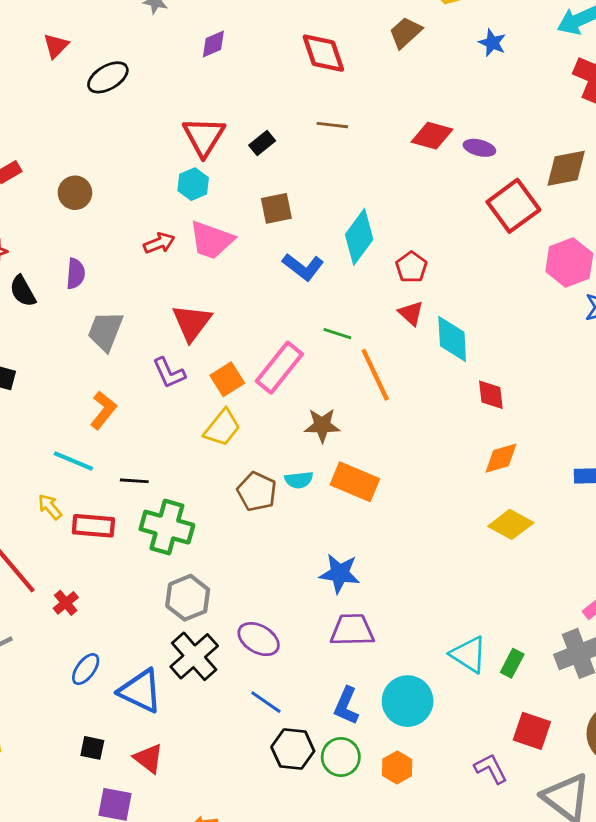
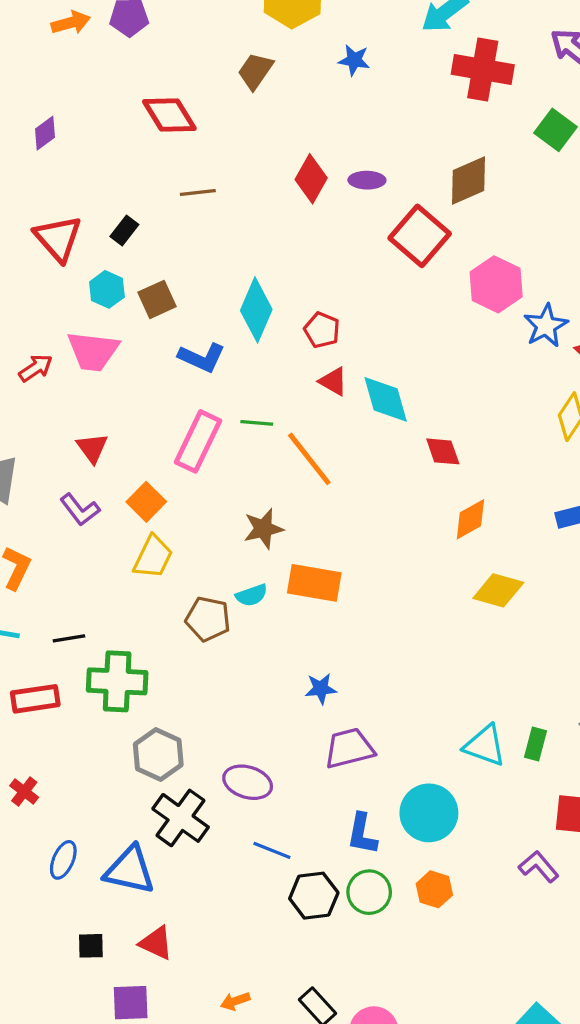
red diamond: (432, 136) -> (311, 179), turned -63
cyan hexagon: (193, 184) -> (107, 289), moved
red triangle: (192, 323) -> (92, 448), size x0.7
pink rectangle: (279, 368) -> (198, 441), moved
blue star: (340, 573) -> (321, 689), size x0.7

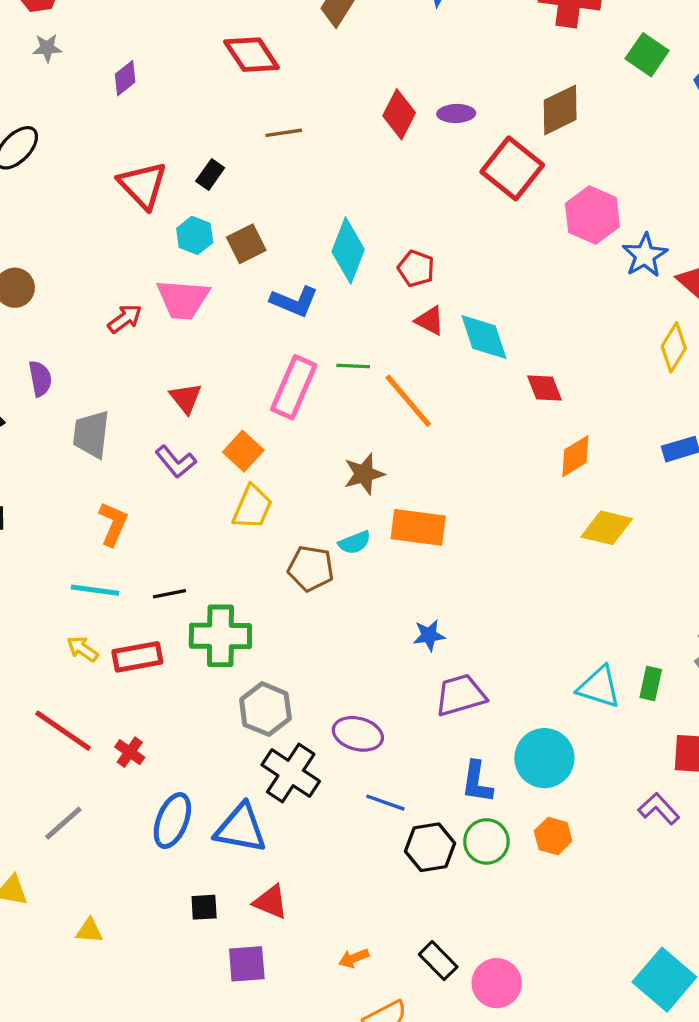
blue ellipse: (63, 860) -> (172, 821), size x1.4

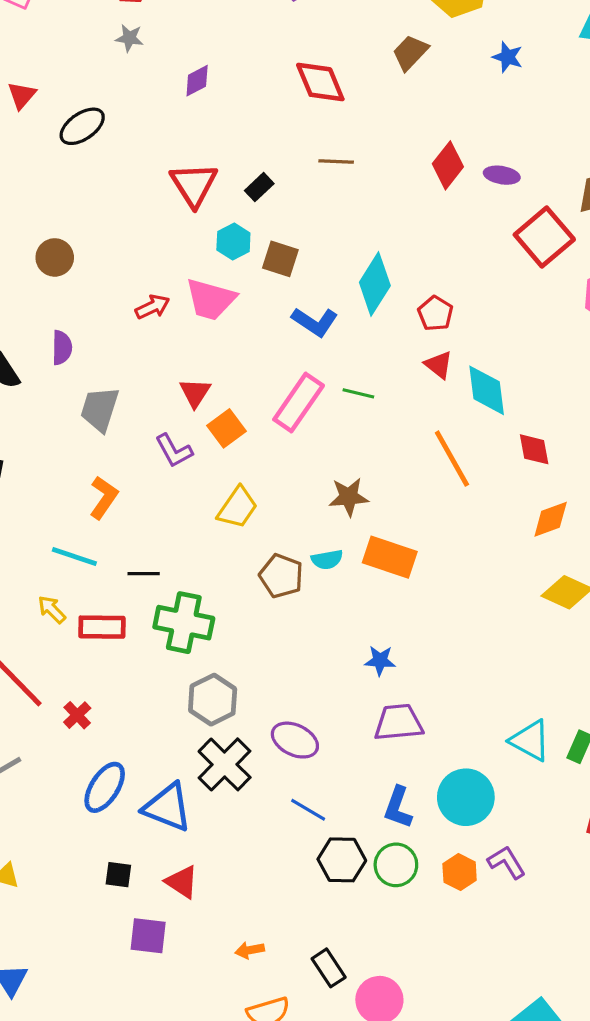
brown square: (246, 244) -> (280, 259), turned 33
orange line: (408, 401) -> (452, 459), moved
orange square: (243, 451) -> (226, 428), moved
purple L-shape: (659, 809) -> (507, 862), moved

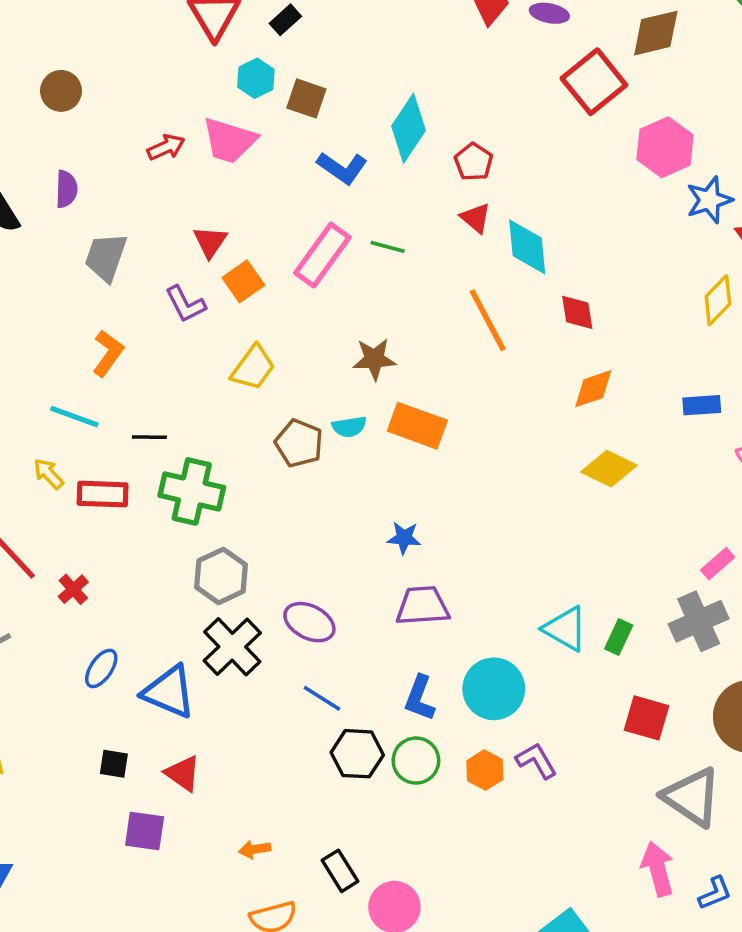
blue ellipse: (105, 787) -> (101, 668), size x0.7

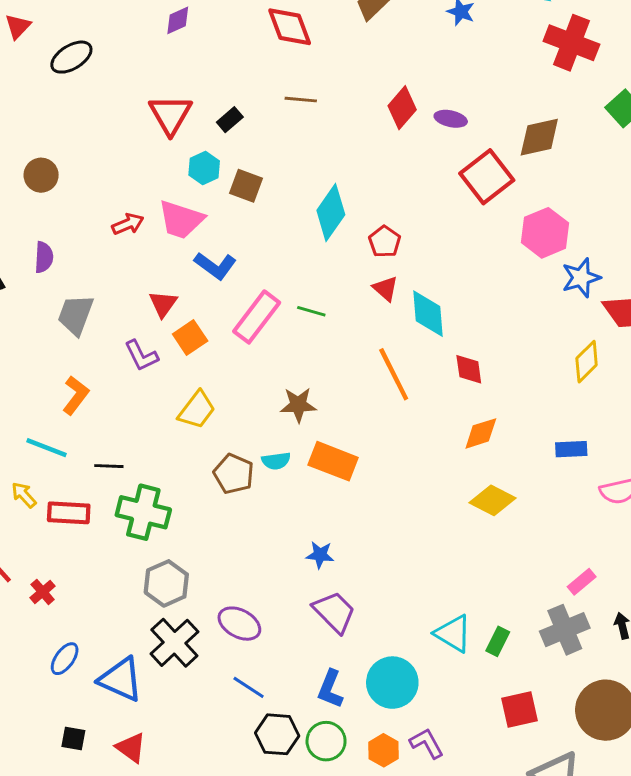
blue L-shape: (342, 168) -> (215, 266), moved
purple trapezoid: (423, 606) -> (334, 612), turned 48
red square: (646, 718) -> (520, 710), turned -30

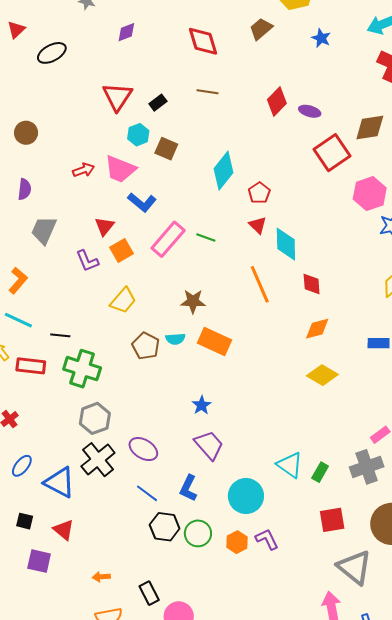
orange L-shape: (76, 395) -> (18, 281), moved
blue star: (320, 555) -> (202, 405), turned 30
blue L-shape: (330, 689) -> (188, 488), moved

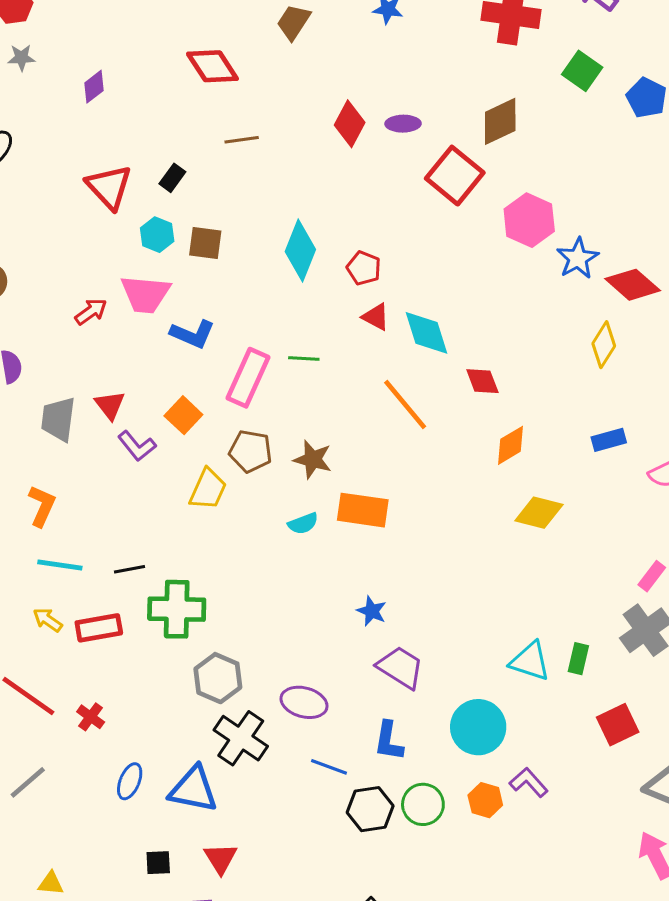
red triangle: (104, 226) -> (110, 405), moved
brown star: (193, 301) -> (313, 459), turned 30
brown pentagon: (146, 346) -> (251, 451), moved
red triangle: (64, 530) -> (221, 858), turned 35

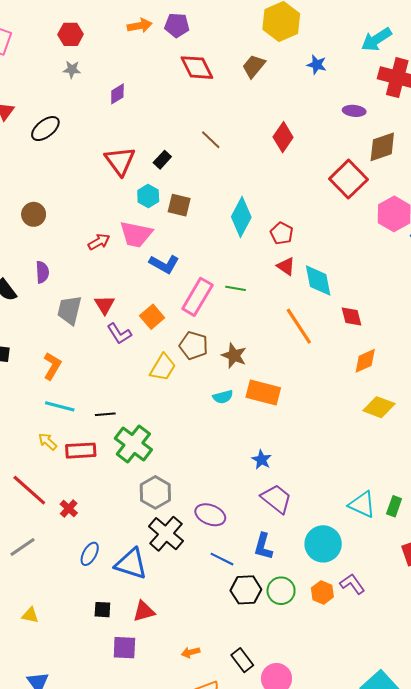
red diamond: (212, 66) -> (197, 68), moved
purple ellipse: (403, 124) -> (354, 111), moved
brown line: (242, 140) -> (211, 140), turned 45
green cross: (177, 609) -> (133, 444), turned 30
red triangle: (221, 858) -> (144, 611), turned 40

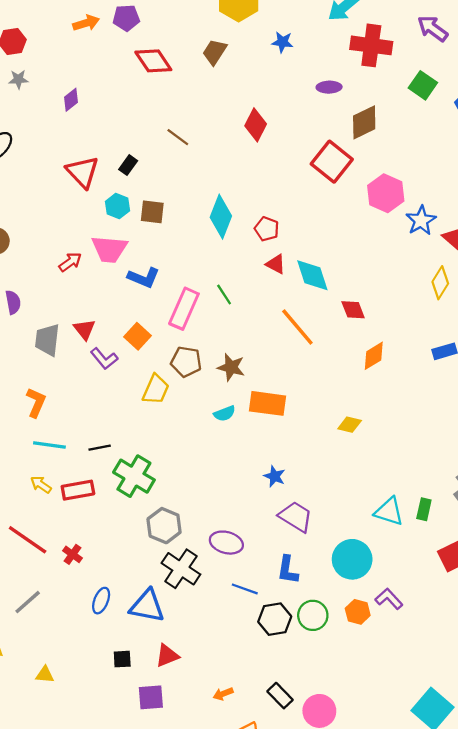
green line: (236, 288) -> (224, 294), turned 54
yellow diamond: (379, 407) -> (350, 425), moved, size x0.7

